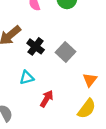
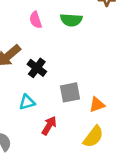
gray square: (66, 52) -> (70, 92), moved, turned 36
orange triangle: (90, 80) -> (97, 105), turned 32

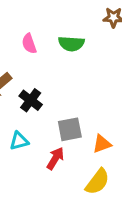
red arrow: (49, 126) -> (55, 158), moved

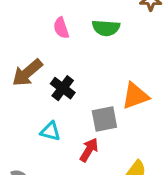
cyan triangle: (19, 141) -> (50, 131), turned 30
orange triangle: (102, 144) -> (135, 96), moved, size x1.4

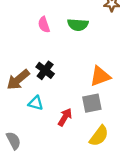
brown arrow: (27, 73) -> (18, 80), moved
gray square: (104, 119) -> (92, 103), moved

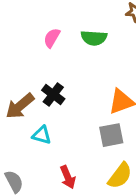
pink semicircle: (44, 25) -> (52, 38), turned 49
red arrow: (65, 117) -> (68, 177), moved, turned 126

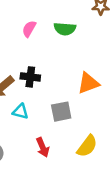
black cross: (53, 94) -> (30, 77), turned -30
gray square: (111, 135) -> (61, 112), moved

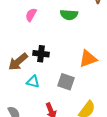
pink semicircle: (29, 29) -> (31, 15), moved
gray square: (61, 112) -> (66, 82), turned 30

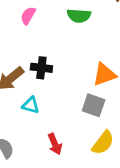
gray square: (66, 82) -> (94, 105), moved

